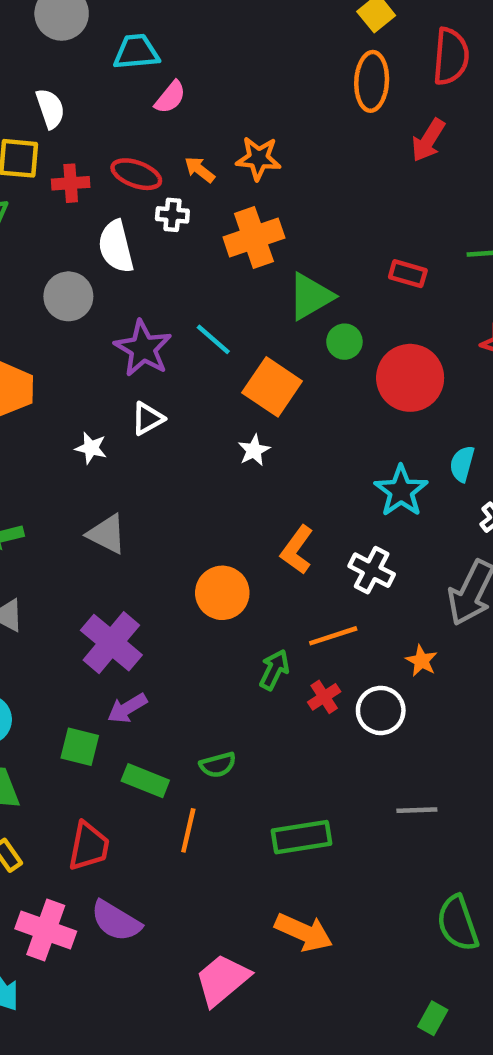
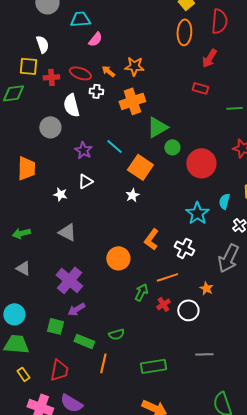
red rectangle: (408, 274) -> (200, 88), moved
purple star: (143, 348) -> (83, 150), size x0.7

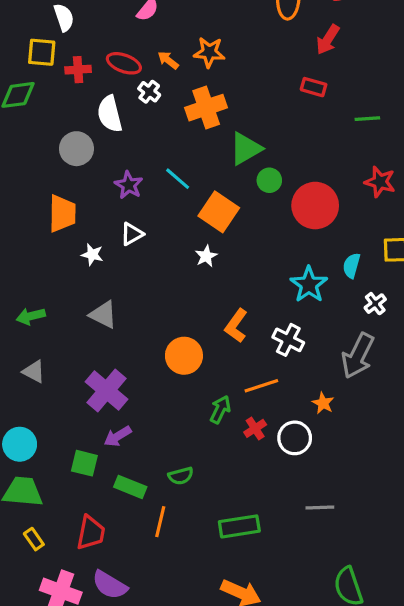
white cross: (96, 91) -> (149, 92), turned 32
orange trapezoid: (26, 168) -> (62, 213), moved

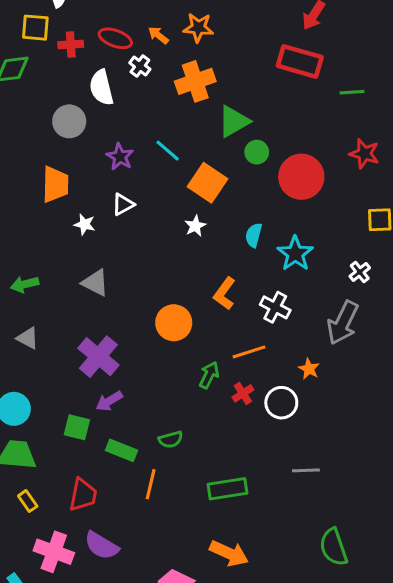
red rectangle: (314, 87) -> (300, 61), size x1.8
cyan semicircle: (352, 266) -> (254, 235), moved

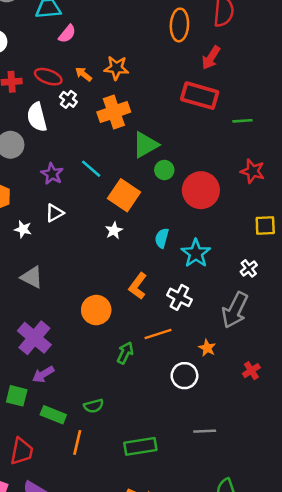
red cross: (243, 393) -> (251, 371), moved

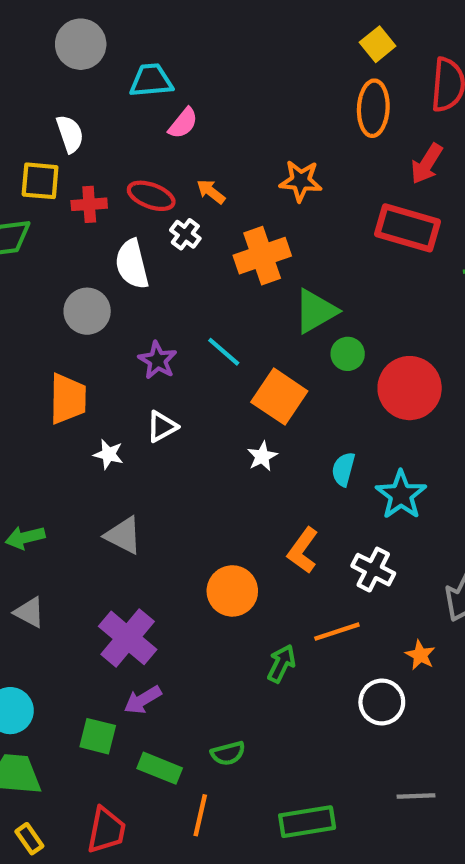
orange star: (116, 68) -> (301, 181), moved

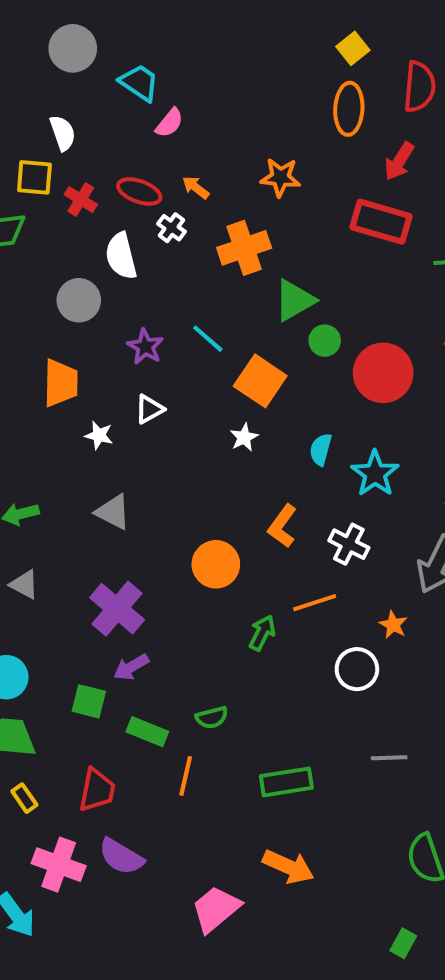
cyan trapezoid: (151, 80) -> (139, 83), turned 39
red cross: (89, 204) -> (81, 200), turned 36

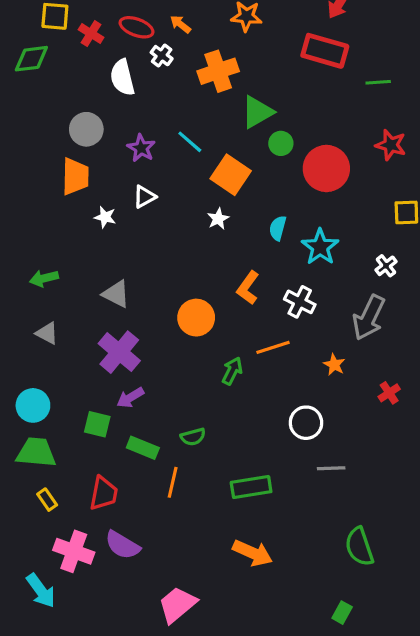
gray circle: (79, 300) -> (86, 129), moved
gray triangle: (113, 512) -> (116, 294), moved
white circle: (357, 669) -> (306, 423), moved
pink trapezoid: (216, 909) -> (177, 605), moved

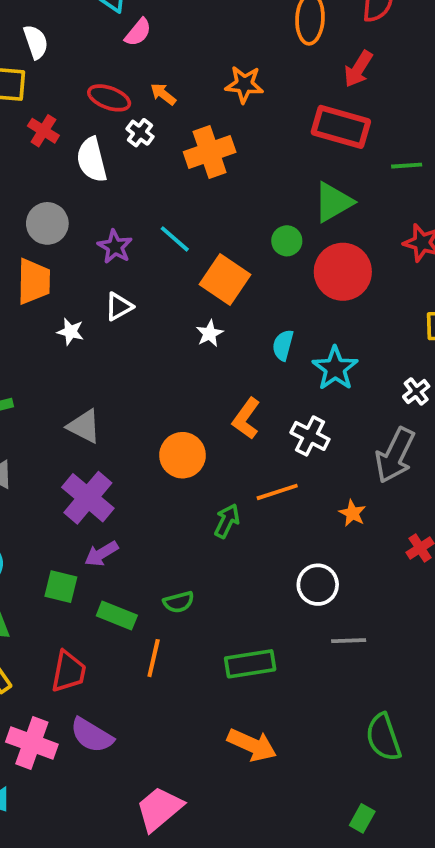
red cross: (91, 34) -> (43, 131), moved
green triangle: (257, 112) -> (333, 202), moved

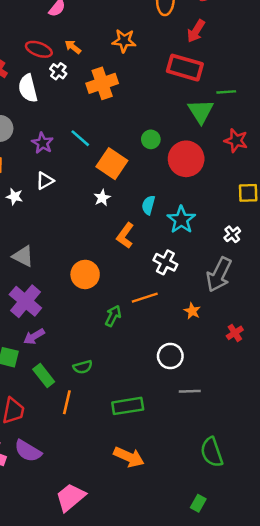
green triangle: (333, 202) -> (201, 111), moved, turned -32
orange L-shape: (246, 419) -> (125, 236), moved
green rectangle: (117, 616) -> (44, 375), turned 30

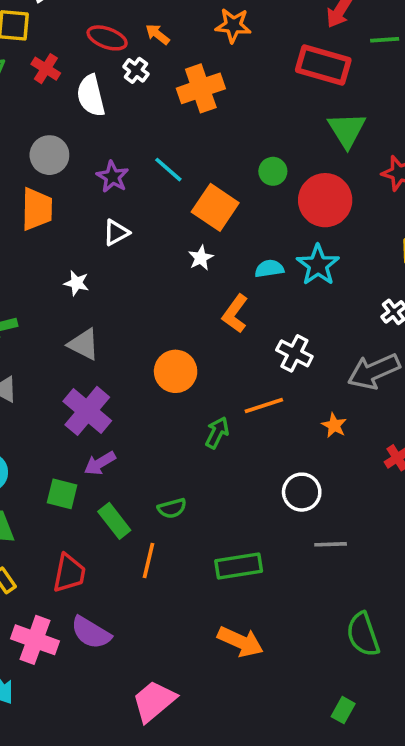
green line: (226, 92) -> (385, 40), moved
white star: (14, 197) -> (76, 283), moved
cyan semicircle: (148, 205) -> (269, 269), turned 66
cyan star: (181, 220) -> (318, 265), moved
gray arrow: (219, 274) -> (374, 371), turned 40

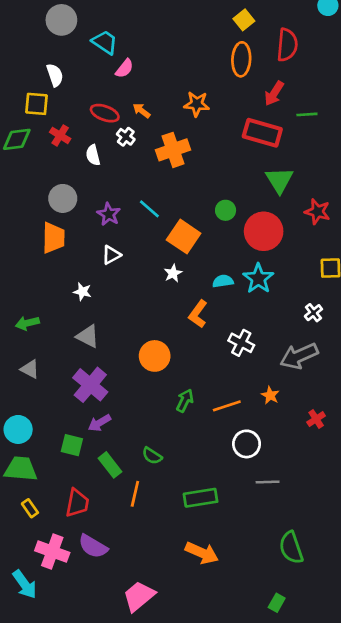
white semicircle: (91, 96) -> (93, 155), size x0.7
orange line: (264, 406) -> (227, 406), moved
green semicircle: (172, 508) -> (152, 456), turned 48

